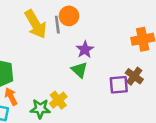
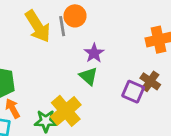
purple square: (119, 85) -> (133, 92), turned 30
yellow cross: (58, 100) -> (66, 111), size x1.5

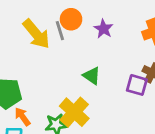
purple star: (94, 53) -> (103, 29), moved

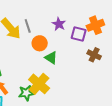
orange circle: (71, 19) -> (40, 43), moved
purple square: (137, 85) -> (79, 34), moved

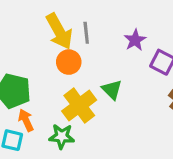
orange circle: (40, 43) -> (69, 62), moved
yellow cross: (39, 84) -> (79, 106), moved

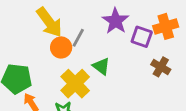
gray line: (86, 33) -> (78, 38), moved, turned 42
purple star: (135, 40) -> (116, 21), size x1.4

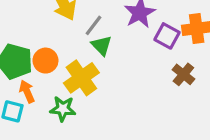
orange circle: (61, 48) -> (45, 61), moved
green triangle: (101, 66) -> (102, 45), moved

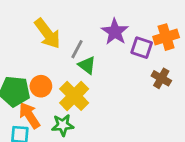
orange arrow: (27, 91) -> (29, 115), size x1.4

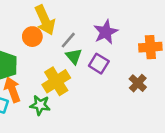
purple square: (142, 48) -> (99, 64), moved
orange circle: (41, 86) -> (32, 37), moved

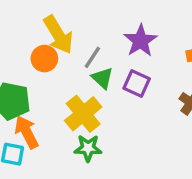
green star: (40, 105) -> (88, 148), moved

